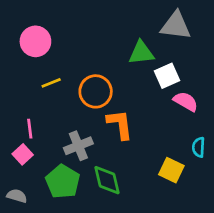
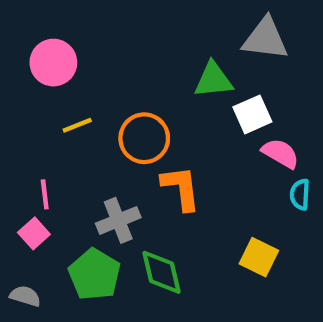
cyan semicircle: (199, 147) -> (300, 194), moved

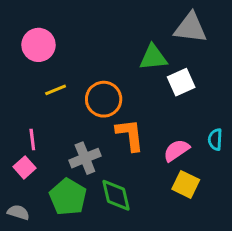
pink semicircle: (280, 153) -> (176, 150), moved, turned -64

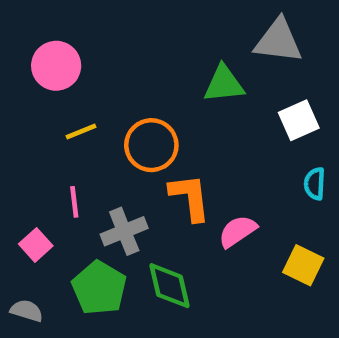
white square: (181, 82) -> (299, 120), moved
pink line: (32, 139) -> (74, 202), moved
cyan semicircle: (215, 139) -> (315, 184), moved
pink semicircle: (176, 150) -> (238, 231), moved
yellow square: (186, 184) -> (303, 265), moved

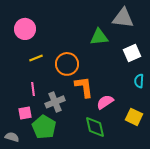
pink square: (36, 245) -> (25, 113), moved, turned 32
green diamond: (170, 286) -> (95, 127), moved

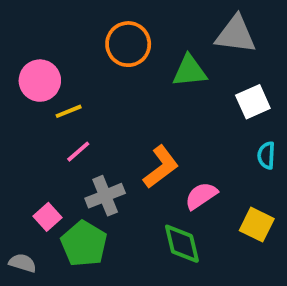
pink circle: (25, 29) -> (40, 81), moved
orange circle: (67, 64) -> (128, 44), moved
orange L-shape: (84, 87) -> (161, 167), turned 60
pink line: (33, 89) -> (78, 152), moved, turned 56
pink square: (25, 113) -> (48, 217), turned -32

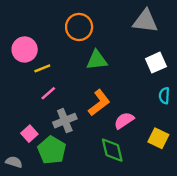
green triangle: (190, 71) -> (97, 60), moved

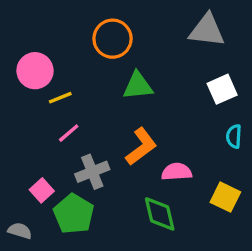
pink semicircle: (124, 121) -> (177, 172), turned 30

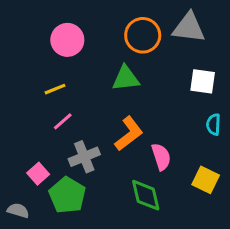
orange circle: (113, 39) -> (143, 35), moved
pink circle: (35, 71) -> (67, 40), moved
white square: (222, 89) -> (203, 81), turned 32
pink semicircle: (177, 172) -> (161, 157), turned 76

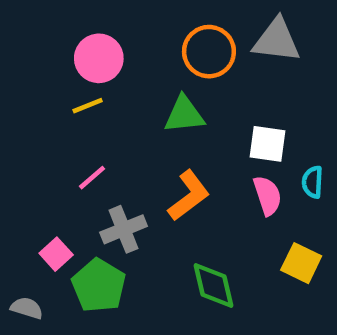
white square: (203, 81) -> (267, 144), moved
yellow line: (55, 89) -> (88, 106), moved
pink semicircle: (161, 157) -> (267, 196), moved

